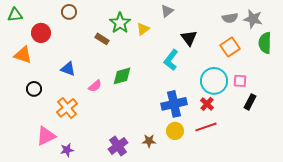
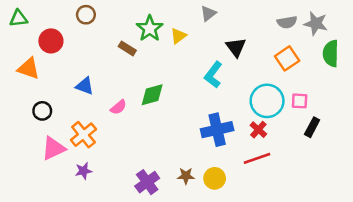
yellow circle: (175, 131) -> (215, 178), moved
pink triangle: (46, 136) -> (53, 148), moved
purple star: (67, 150) -> (83, 171), moved

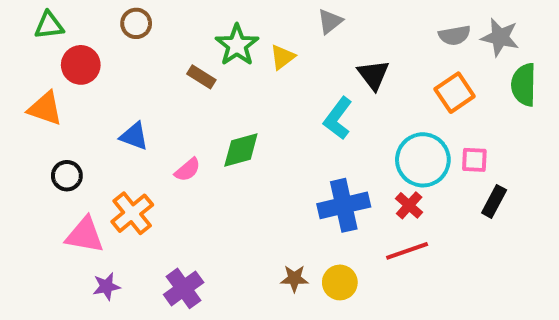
green triangle: (19, 18) -> (49, 25), moved
pink triangle: (53, 148) -> (85, 235), turned 35
purple star: (83, 171) -> (106, 286), moved
purple cross: (147, 182) -> (184, 288), moved

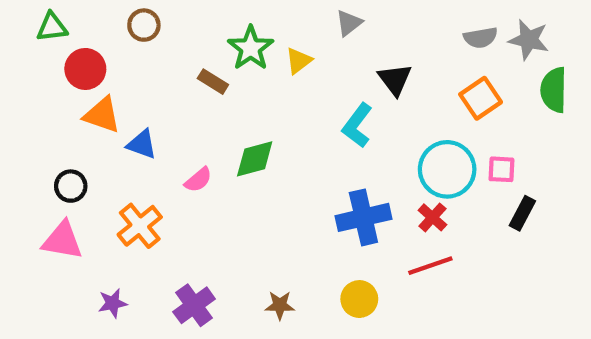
orange triangle: (45, 108) -> (102, 115), moved
pink triangle: (85, 235) -> (62, 240), moved
brown star: (294, 279) -> (280, 305), moved

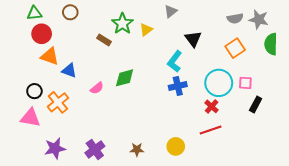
green triangle: (52, 27) -> (34, 13), moved
blue cross: (363, 217) -> (178, 86), moved, size x0.7
orange cross: (140, 226) -> (58, 102), moved
purple star: (113, 303) -> (55, 148), size x1.5

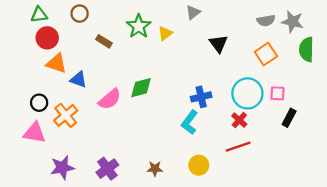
brown rectangle: (104, 40) -> (104, 41), moved
cyan L-shape: (175, 61) -> (190, 122), moved
pink semicircle: (97, 88) -> (110, 99), size x1.5

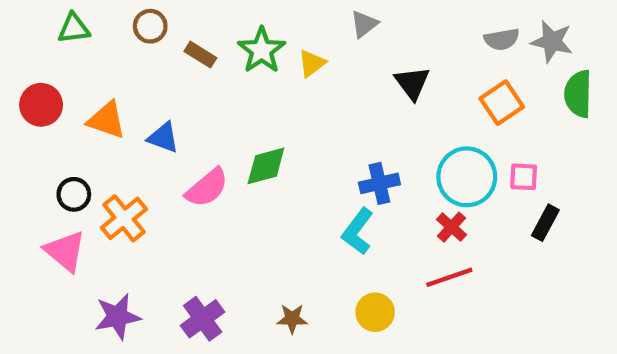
red circle: (47, 38) -> (41, 105), moved
brown rectangle: (104, 41) -> (200, 55), moved
blue triangle: (78, 80) -> (163, 138), moved
pink triangle: (34, 133) -> (65, 251), turned 30

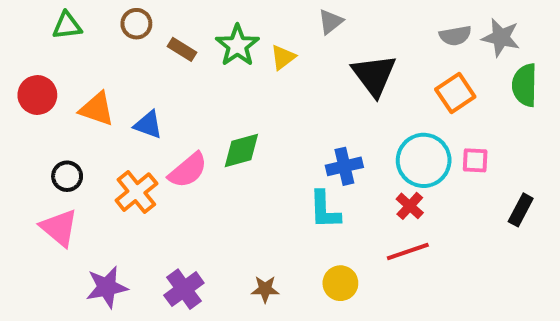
black triangle: (412, 83) -> (374, 75), size x1.4
orange cross: (124, 218) -> (136, 192), moved
black rectangle: (545, 223) -> (521, 210), moved
cyan L-shape: (358, 231) -> (325, 210), turned -39

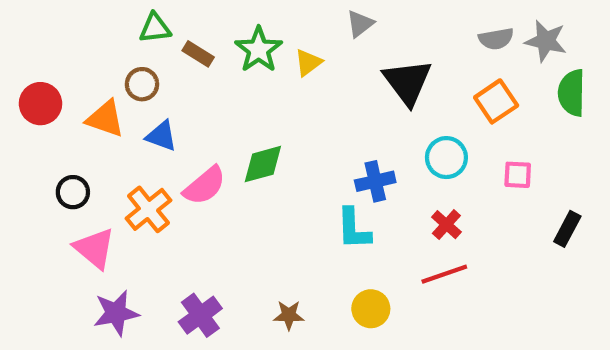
brown circle: (136, 24) -> (142, 84), moved
green triangle: (67, 26) -> (155, 28), moved
cyan circle: (424, 160) -> (446, 158), moved, size x0.7
pink triangle: (59, 228) -> (94, 248), moved

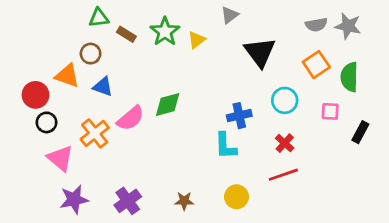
green semicircle: (572, 93) -> (349, 77), moved
red circle: (40, 104) -> (35, 95), moved
black rectangle: (567, 229) -> (360, 132), moved

